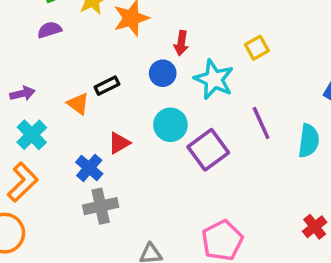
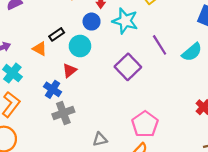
cyan circle: (170, 125) -> (80, 46), moved
cyan semicircle: (309, 141) -> (192, 52), turned 50

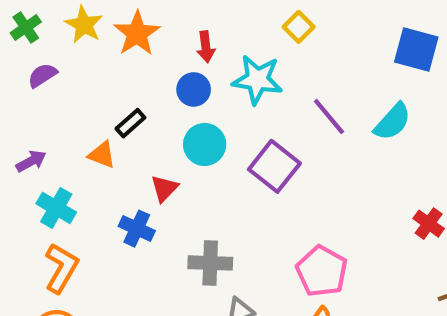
cyan circle: (80, 46) -> (205, 144), moved
gray cross: (63, 113) -> (210, 263), moved, turned 30

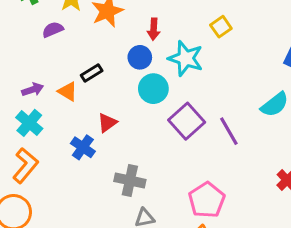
purple semicircle: (42, 75) -> (53, 30), moved
purple line: (329, 116) -> (229, 131), moved
cyan circle: (205, 144) -> (153, 89), moved
purple arrow: (31, 161) -> (33, 90), moved

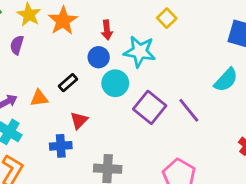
purple semicircle: (53, 30) -> (17, 45), turned -42
black rectangle: (92, 73) -> (68, 83), moved
orange triangle: (68, 91) -> (39, 98), turned -30
blue cross: (83, 147) -> (61, 146), turned -30

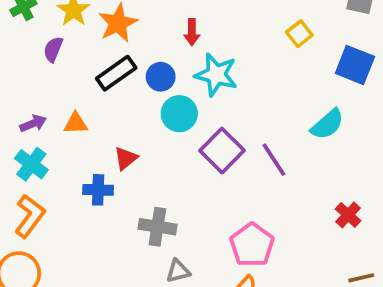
yellow square: (167, 18) -> (299, 34), moved
red arrow: (107, 30) -> (192, 32), moved
black rectangle: (68, 83) -> (116, 73), moved, size x1.5

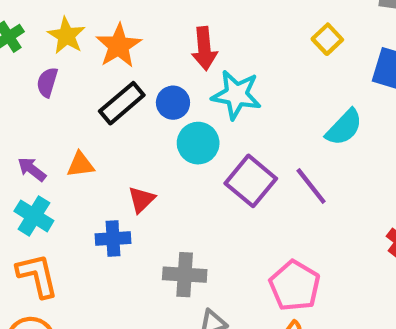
red arrow: (192, 32) -> (204, 48), size x1.4
purple arrow: (33, 123) -> (32, 169), turned -115
cyan semicircle: (327, 124) -> (344, 127), moved
orange L-shape: (30, 216) -> (37, 275), turned -45

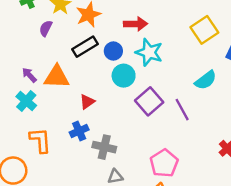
yellow square: (327, 39) -> (204, 30), size x1.6
red arrow: (204, 48) -> (136, 24), turned -95
orange triangle: (80, 165) -> (57, 77), size x1.6
blue cross: (113, 239) -> (79, 131), moved, turned -30
orange L-shape: (37, 275) -> (40, 140), moved

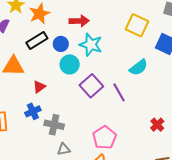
yellow square: (204, 30) -> (137, 25), turned -30

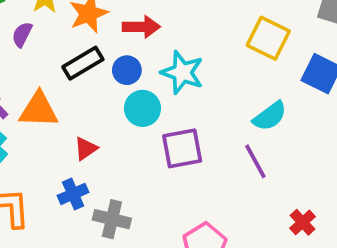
red arrow: (79, 21) -> (141, 27), moved
purple square: (91, 86) -> (182, 148), turned 30
purple line: (119, 92) -> (255, 161), moved

